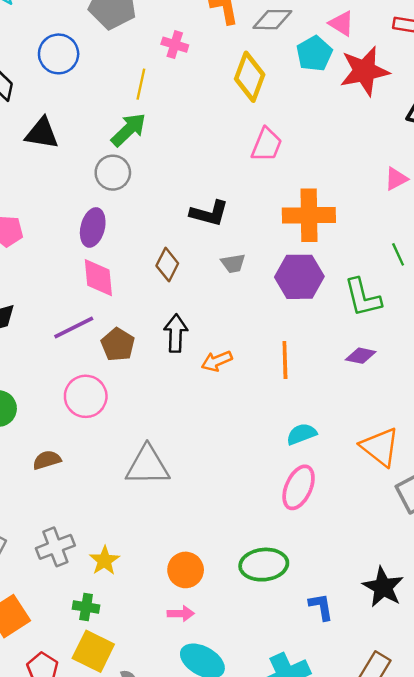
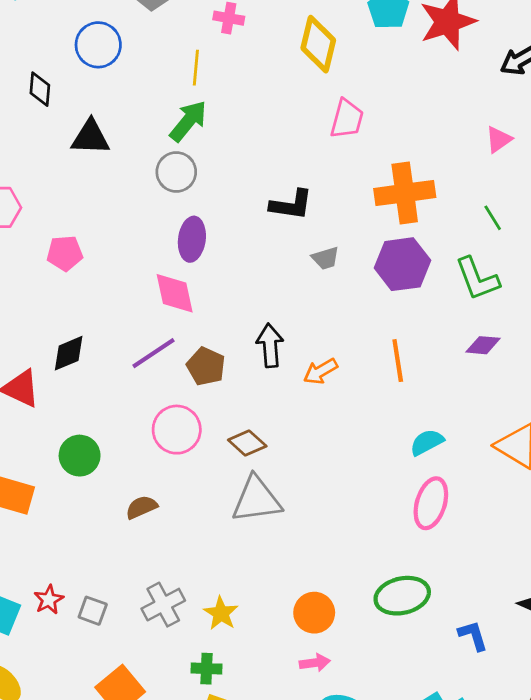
purple ellipse: (93, 227) -> (192, 239), moved
green line: (398, 254) -> (493, 218), moved
brown diamond: (167, 265) -> (247, 443), moved, turned -68

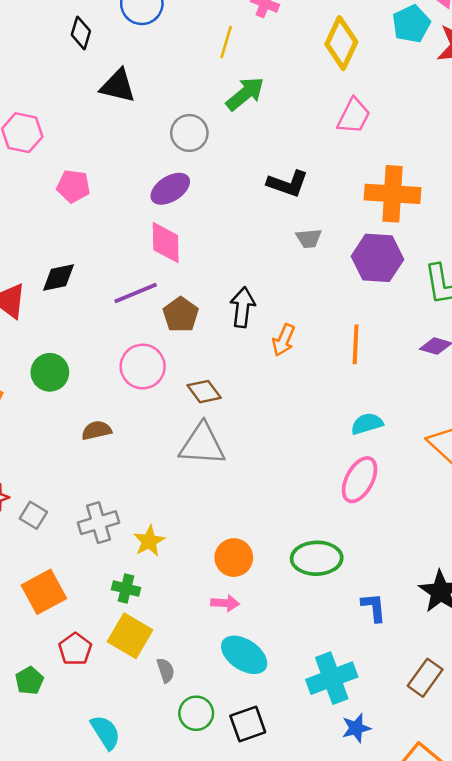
green arrow: (188, 121) -> (245, 94), moved
purple ellipse: (192, 239) -> (170, 189), moved, turned 39
orange arrow: (320, 371) -> (284, 340), turned -48

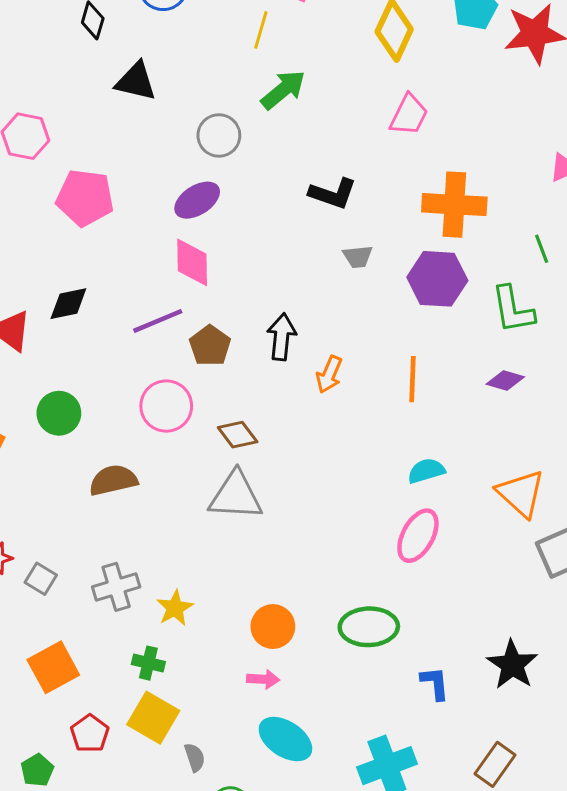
pink pentagon: (73, 186) -> (85, 198), size x1.5
brown semicircle: (97, 430) -> (113, 480), size x1.4

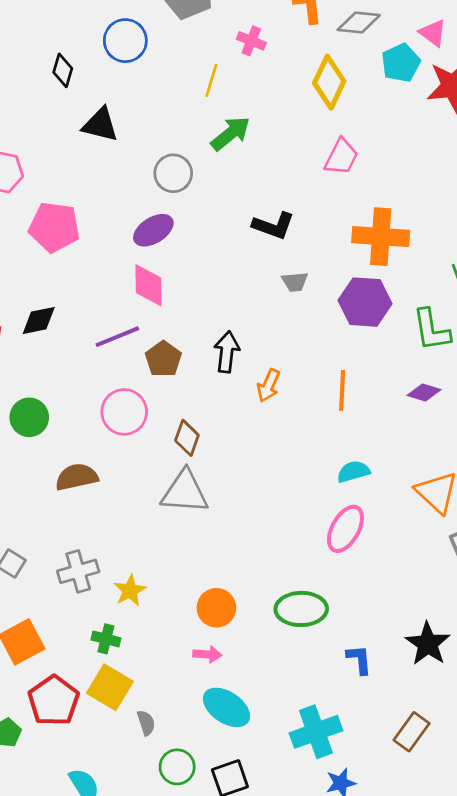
brown diamond: (238, 435) -> (187, 438), turned 56
red pentagon: (90, 733) -> (54, 701), size x1.5

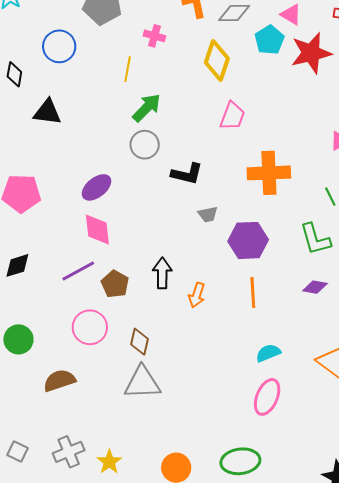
gray circle: (173, 173) -> (145, 145), moved
purple hexagon: (365, 302) -> (248, 240), moved

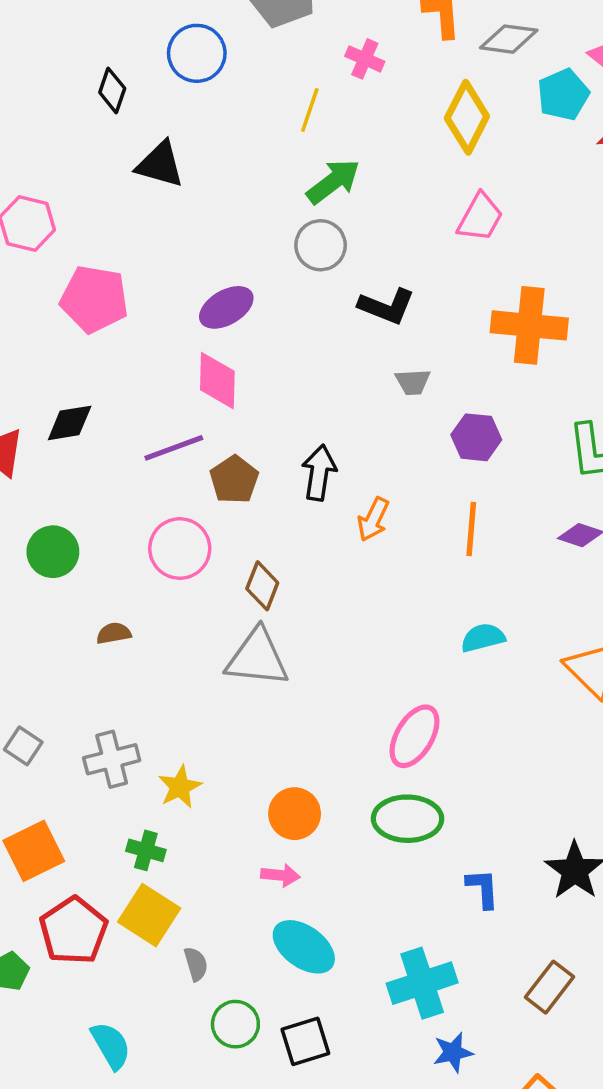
purple hexagon: (248, 240) -> (476, 437), size x0.7
brown semicircle: (59, 381) -> (114, 633), size x0.6
pink ellipse: (267, 397) -> (414, 736), moved

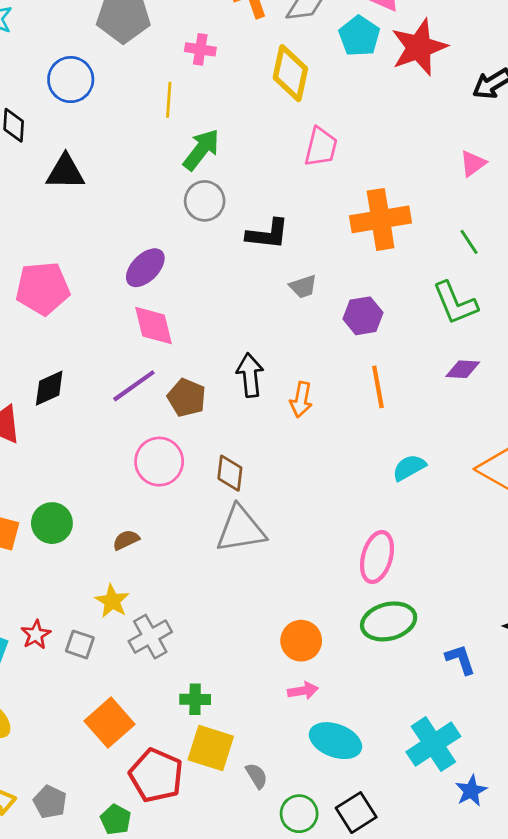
green circle: (53, 552) -> (52, 523), moved
yellow star: (180, 787) -> (112, 601), moved

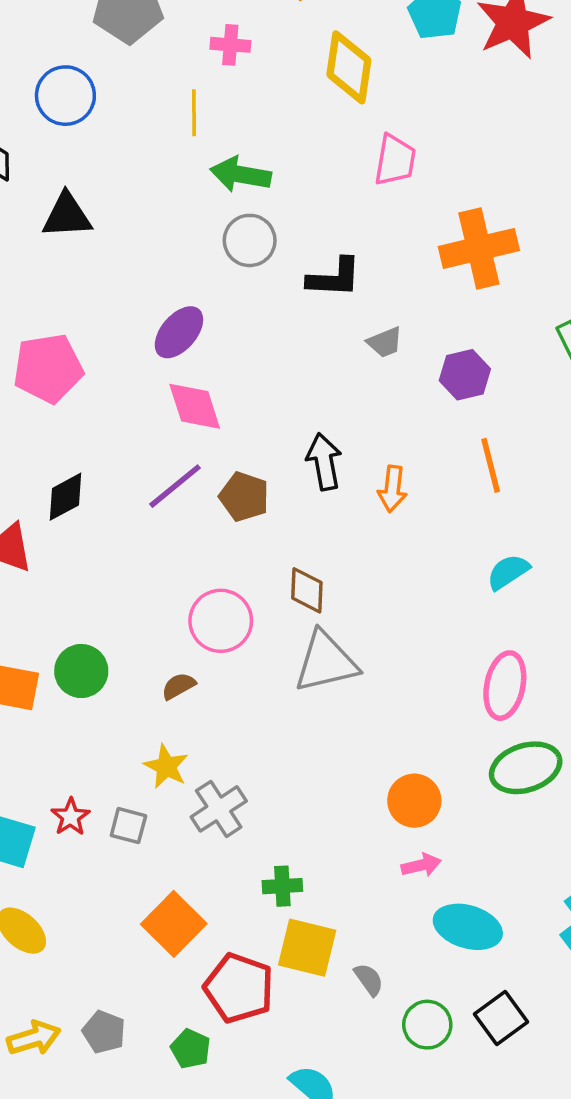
green arrow: (201, 150) -> (241, 174), turned -114
pink circle: (159, 462) -> (221, 621), moved
cyan semicircle: (409, 468) -> (508, 572), moved

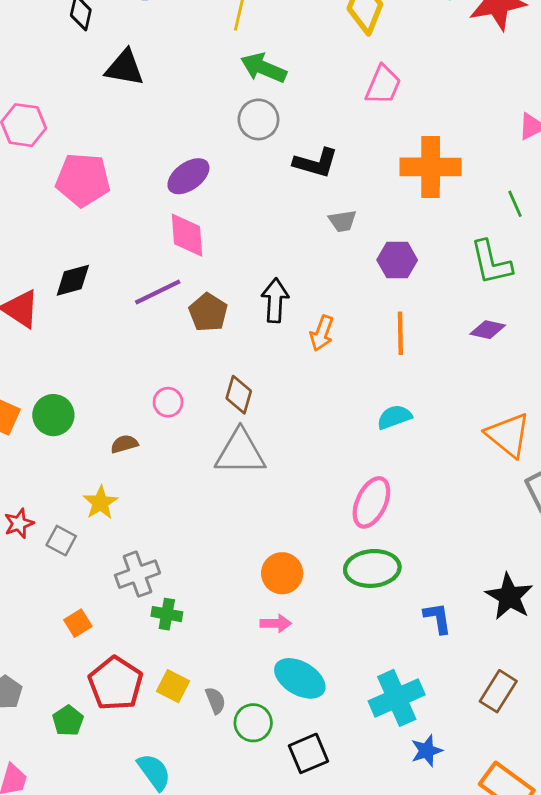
pink circle: (221, 621) -> (168, 402), size x0.6
gray cross: (219, 809) -> (137, 574), moved
orange square: (174, 924) -> (78, 623), size x0.6
yellow square: (307, 948) -> (173, 686), moved, size x0.7
green circle: (427, 1025) -> (253, 723), moved

